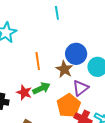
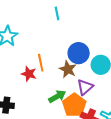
green arrow: (41, 88) -> (57, 96), moved
red star: (24, 92) -> (29, 74), moved

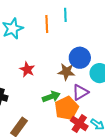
orange line: (41, 63) -> (47, 24), moved
brown star: (68, 69) -> (66, 72), turned -30

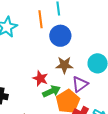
blue circle: (80, 58) -> (60, 36), moved
red star: (27, 69) -> (40, 78), moved

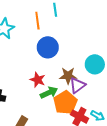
blue circle: (60, 36) -> (48, 47), moved
brown star: (64, 65) -> (68, 76), moved

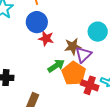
blue circle: (48, 47) -> (37, 22), moved
red star: (38, 80) -> (46, 38), moved

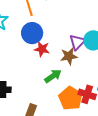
purple triangle: (83, 55) -> (77, 42), moved
orange pentagon: (74, 73) -> (70, 98), moved

